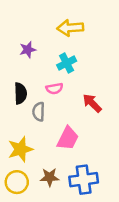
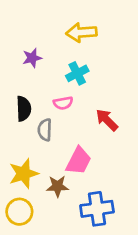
brown star: (50, 177) -> (57, 186), moved

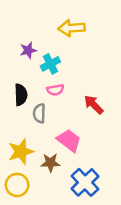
cyan cross: (77, 73) -> (50, 64), moved
pink trapezoid: (79, 161) -> (69, 140), turned -80
blue cross: (97, 209) -> (85, 182), turned -36

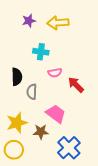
purple star: (28, 50) -> (29, 21), moved
cyan cross: (50, 64) -> (41, 52), turned 35
pink semicircle: (55, 90) -> (55, 73), moved

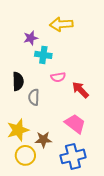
purple star: (29, 21) -> (31, 38), moved
pink trapezoid: (56, 114) -> (75, 124), moved
blue cross: (69, 148) -> (73, 156), turned 30
yellow circle: (14, 150) -> (25, 155), moved

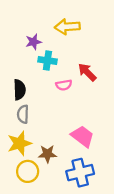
red arrow: (80, 90) -> (87, 72), moved
gray semicircle: (34, 97) -> (23, 114), moved

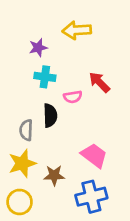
cyan cross: (47, 60) -> (45, 77), moved
black semicircle: (19, 90) -> (50, 115), moved
yellow circle: (28, 171) -> (20, 202), moved

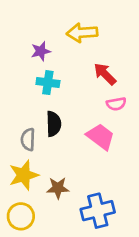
red arrow: (99, 82) -> (105, 74), moved
pink semicircle: (73, 97) -> (116, 104), moved
pink trapezoid: (94, 155) -> (101, 137), moved

